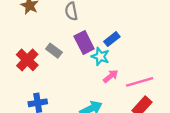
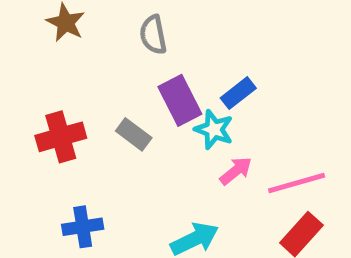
gray rectangle: (54, 51) -> (134, 134), moved
red cross: (27, 60) -> (61, 137), turned 30

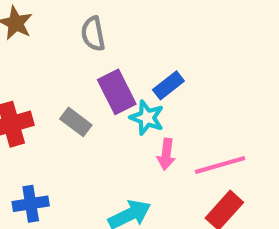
pink arrow: (236, 171) -> (166, 154), turned 136

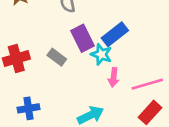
blue rectangle: (168, 85) -> (115, 34), size x1.4

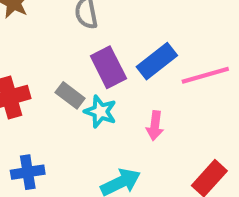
cyan star: (101, 54) -> (100, 112), moved
pink line: (147, 84) -> (205, 75), moved

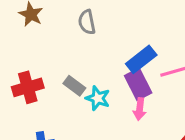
purple rectangle: (108, 67) -> (138, 84), moved

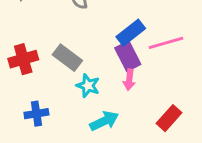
gray rectangle: (74, 86) -> (67, 58), size x1.4
cyan star: (98, 98) -> (88, 86), moved

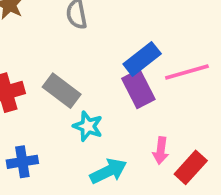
pink arrow: (129, 80) -> (161, 151), moved

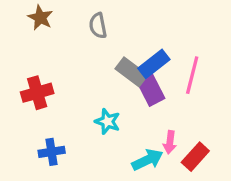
pink line: (187, 72) -> (192, 75), turned -60
gray rectangle: (62, 91) -> (131, 72), moved
cyan arrow: (108, 171) -> (147, 160), moved

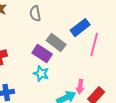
blue rectangle: (154, 64) -> (80, 28), moved
purple rectangle: (151, 90) -> (42, 54), moved, turned -30

